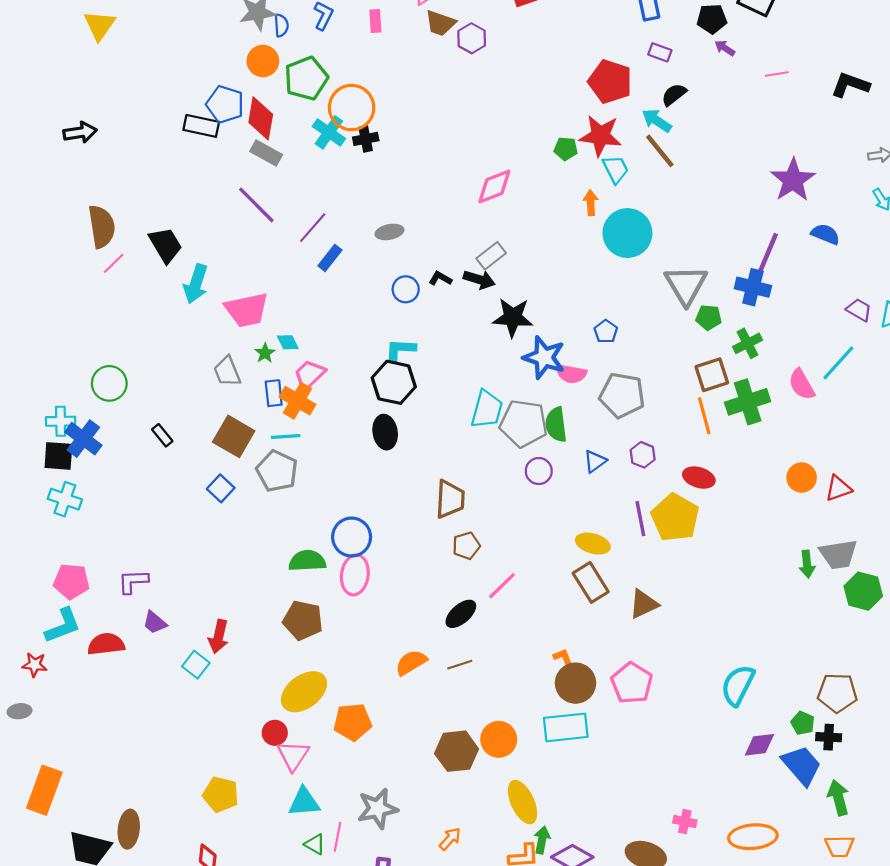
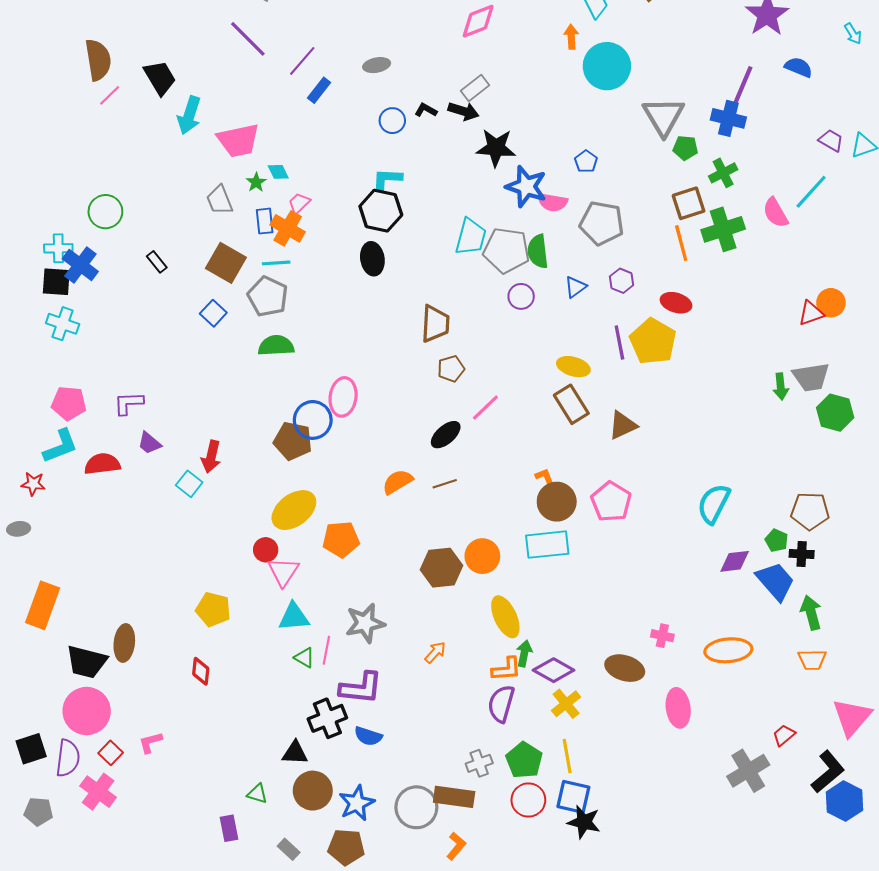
pink trapezoid: (309, 375) -> (299, 203), size x0.7
orange circle: (802, 478) -> (831, 303), moved
blue circle: (352, 537) -> (313, 420), moved
green semicircle: (307, 561) -> (276, 346), moved

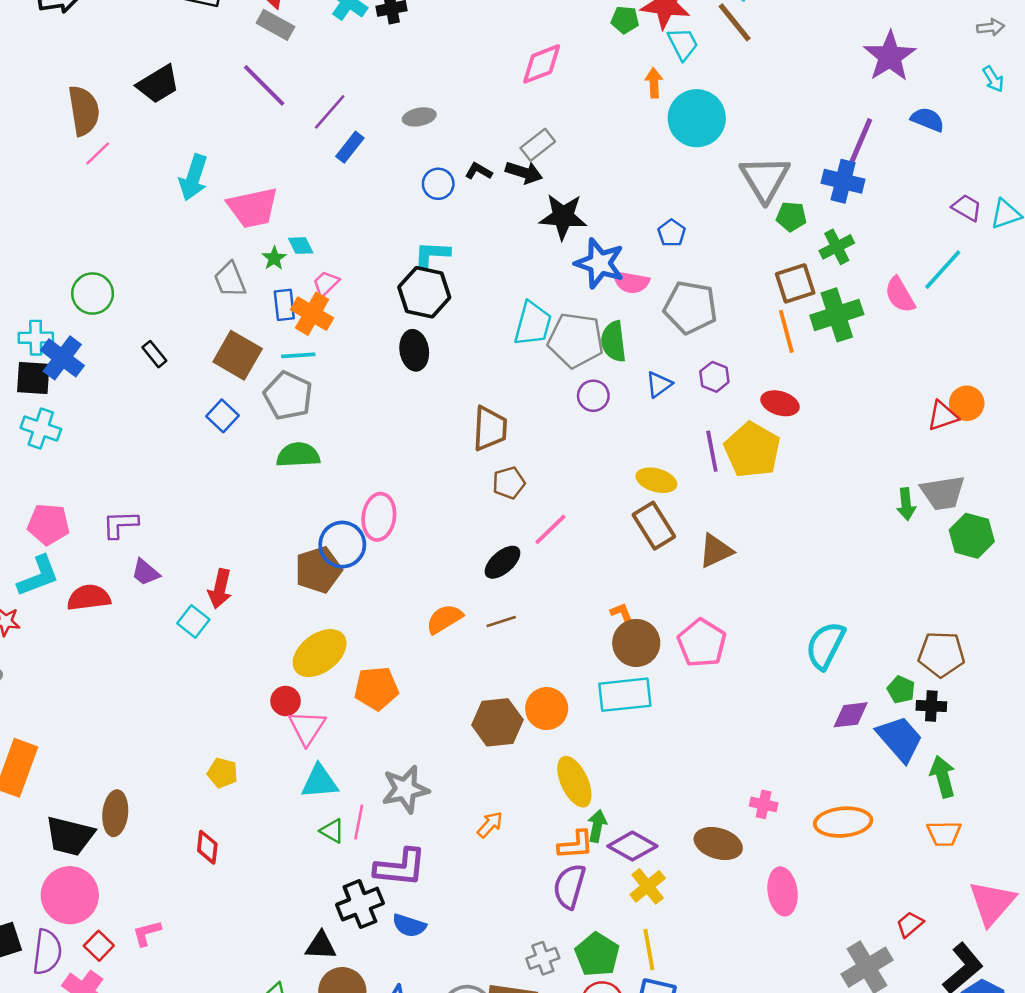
black trapezoid: (160, 78) -> (158, 84), moved, turned 90
brown pentagon: (293, 441) -> (318, 570), turned -30
yellow pentagon: (213, 609) -> (222, 773), size x0.7

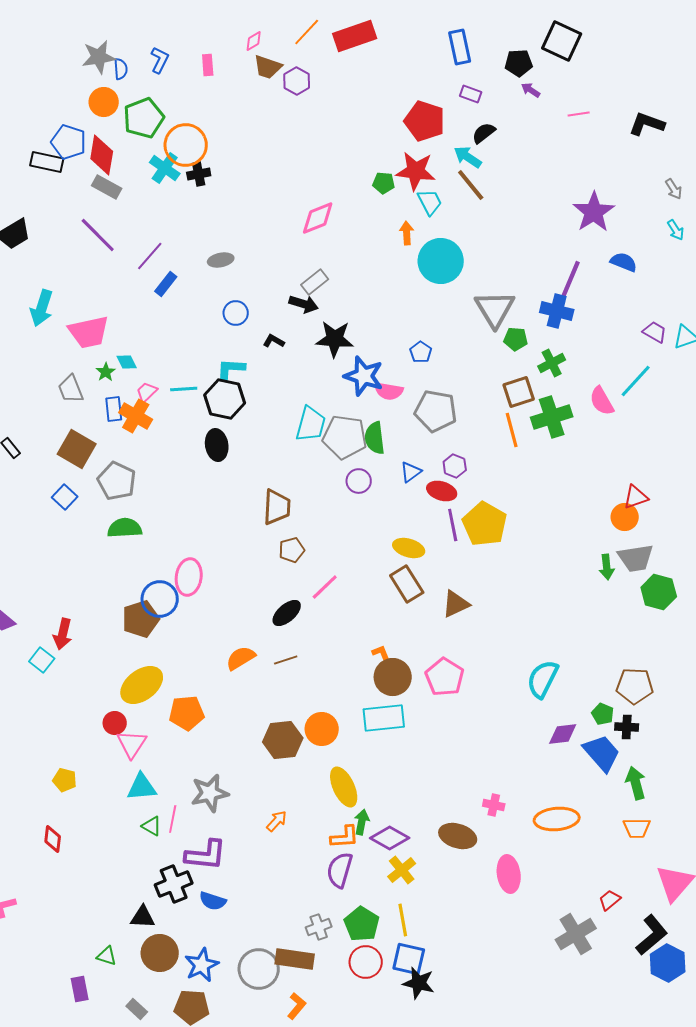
gray arrow: (991, 27) -> (674, 189), turned 65
black L-shape: (479, 171) -> (274, 341), moved
cyan line: (298, 355) -> (184, 389), moved
red ellipse: (780, 403) -> (442, 491), moved
orange circle: (967, 403) -> (625, 517), moved

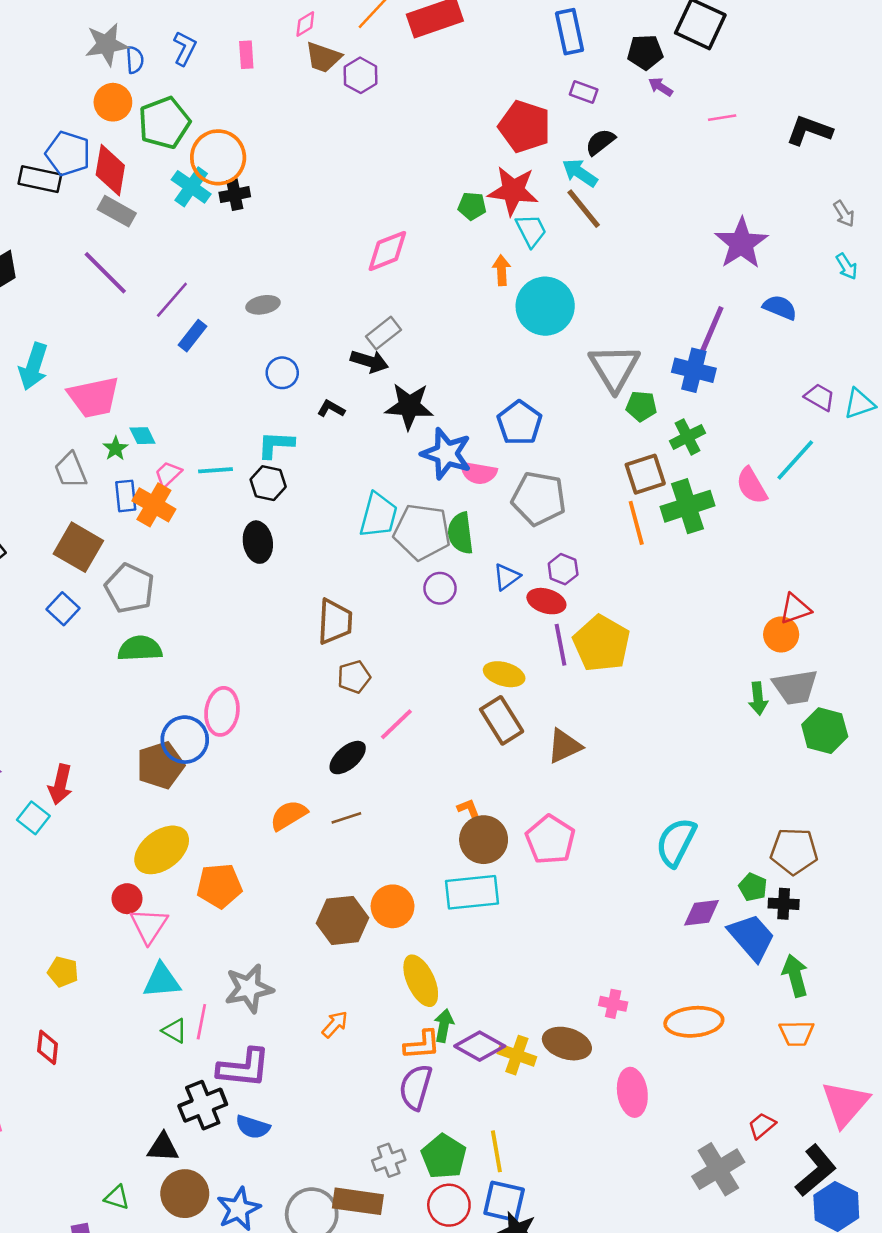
blue pentagon: (421, 352) -> (519, 423), size x1.6
black hexagon: (225, 399) -> (268, 483), size x0.7
yellow cross: (402, 870) -> (517, 1055), moved, turned -32

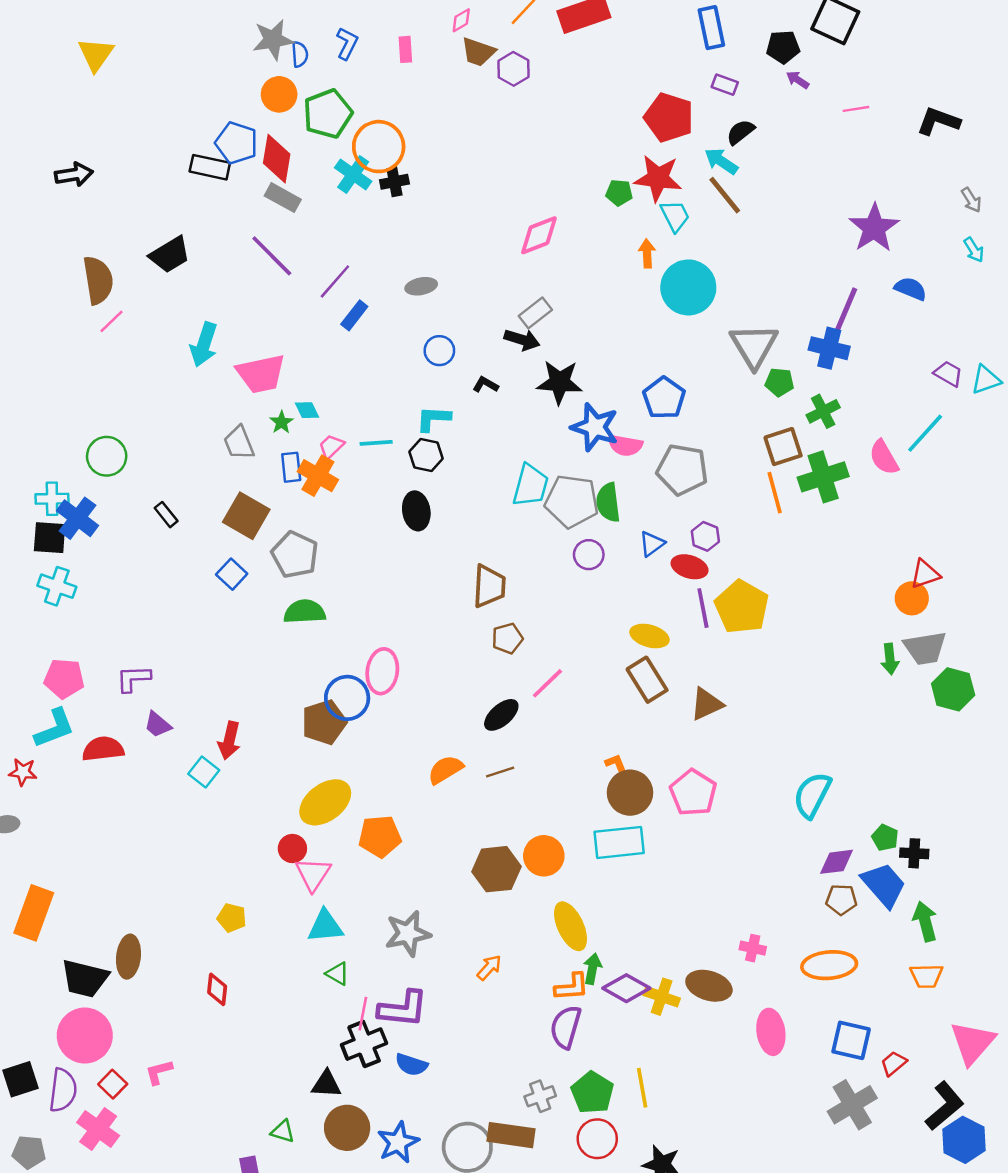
brown pentagon: (794, 851) -> (841, 900), moved, size x0.7
pink line: (201, 1022) -> (363, 1014), moved
blue square: (504, 1201) -> (851, 1040), moved

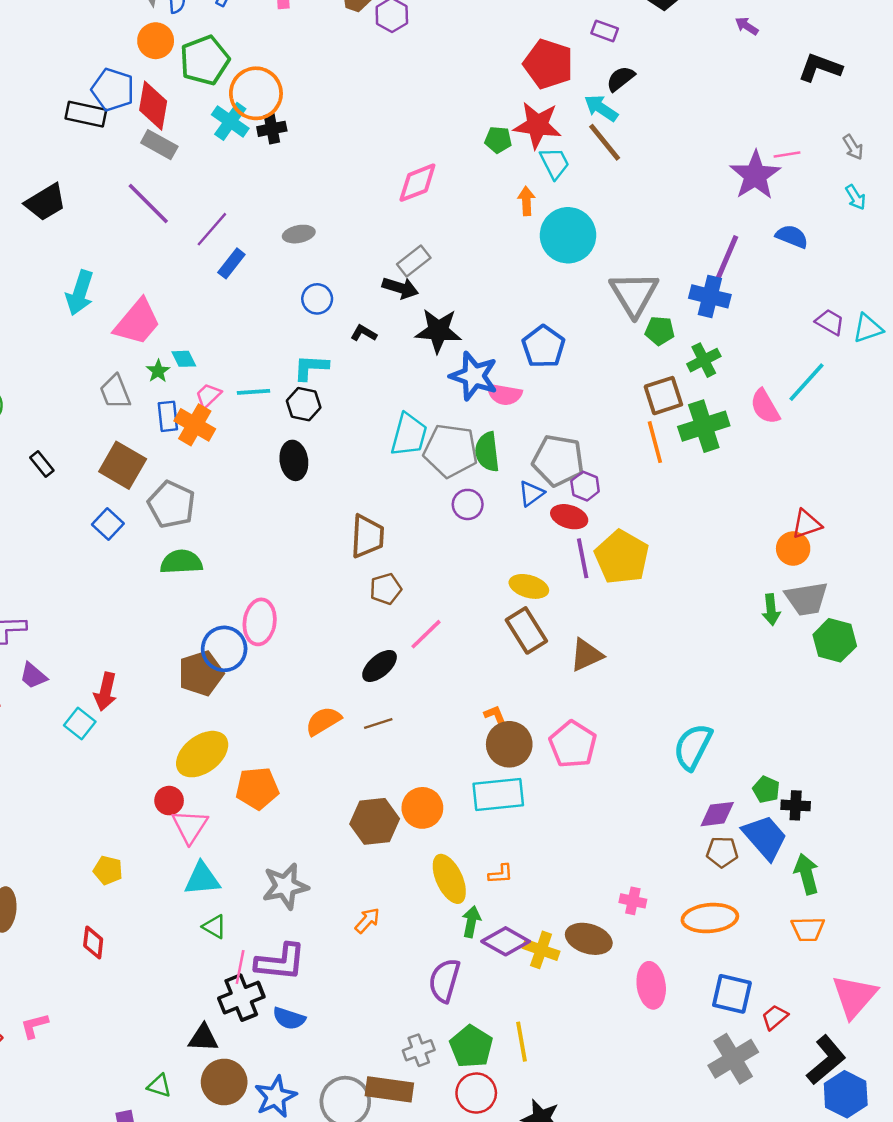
purple arrow: (798, 80) -> (747, 26), moved
pink line: (856, 109) -> (787, 155), moved
pink trapezoid: (261, 374) -> (137, 322), turned -38
gray pentagon: (682, 470) -> (558, 460), moved
orange L-shape: (572, 987) -> (501, 874), moved, size x0.7

